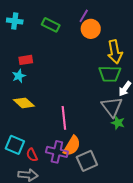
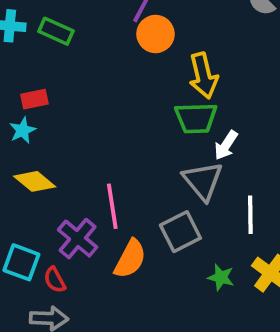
green rectangle: (51, 25) -> (56, 31), moved
green star: (118, 123) -> (221, 277), moved
purple cross: (57, 152) -> (78, 239), moved, turned 30
gray square: (87, 161) -> (180, 232), moved

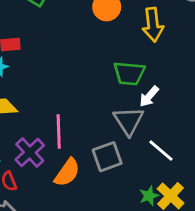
yellow arrow: (203, 76) -> (153, 25), moved
white line: (250, 215) -> (161, 151), turned -56
green star: (221, 277) -> (149, 196), moved, turned 30

